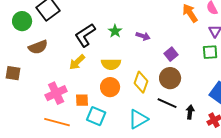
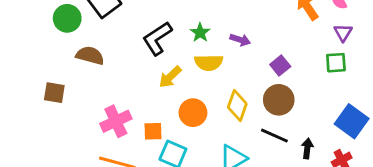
brown semicircle: (38, 47) -> (90, 55), turned -144
yellow arrow: (77, 62) -> (170, 77), moved
yellow semicircle: (111, 64) -> (209, 63), moved

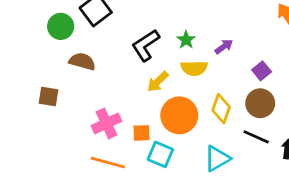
purple arrow: (240, 40) -> (224, 47), turned -54
orange circle: (193, 113) -> (179, 115), size x1.4

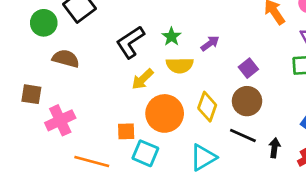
pink cross: (106, 123) -> (60, 120), moved

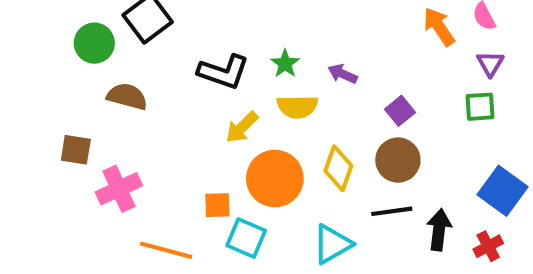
black L-shape: (130, 42) -> (224, 72), turned -128
purple arrow: (210, 43) -> (343, 74), turned -120
black line: (243, 135) -> (392, 211), turned -32
black arrow: (274, 148) -> (439, 230), size x1.4

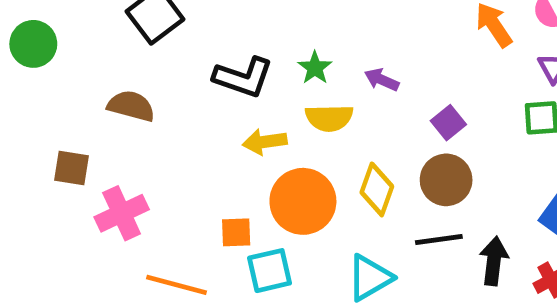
green circle: (94, 43) -> (33, 44), moved
yellow arrow: (242, 127) -> (265, 142), turned 36
cyan square: (246, 238) -> (270, 271), turned -36

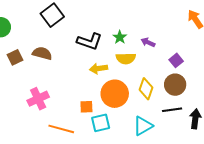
brown square: (71, 168) -> (15, 57), moved, turned -35

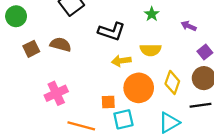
green star: (120, 37) -> (152, 14), moved
purple arrow: (148, 42) -> (189, 26), moved

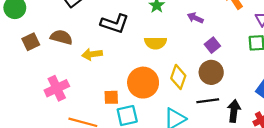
yellow arrow: (121, 61) -> (92, 54), moved

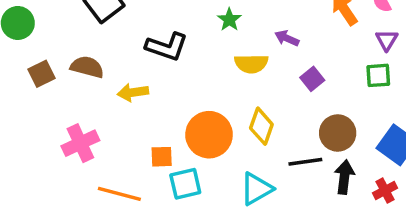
yellow semicircle: (156, 43) -> (251, 64), moved
brown circle: (211, 72) -> (338, 133), moved

